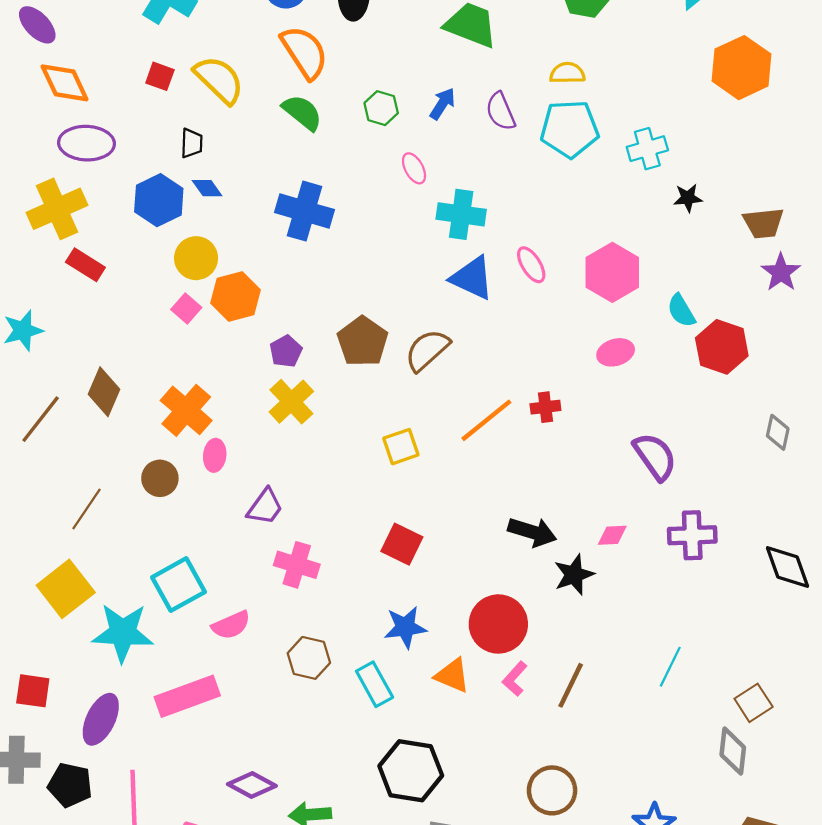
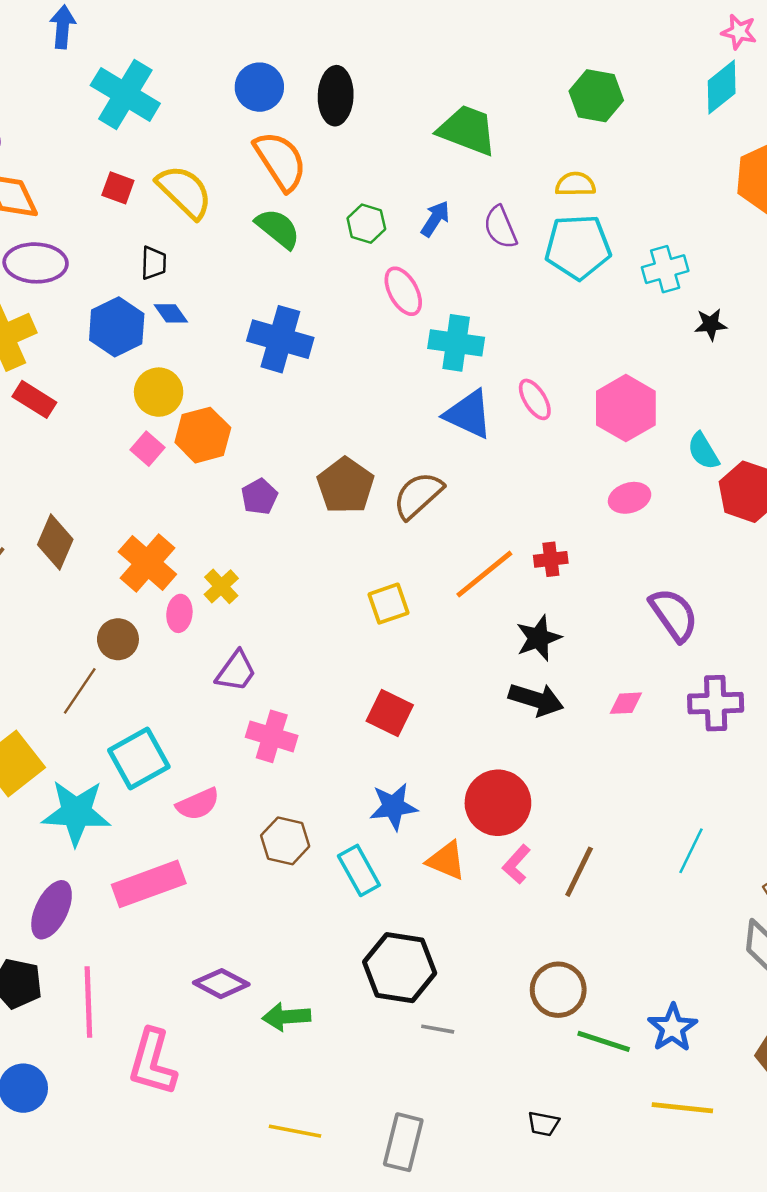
pink ellipse: (414, 168) -> (403, 291), size x1.4
yellow cross: (291, 402) -> (221, 586), moved, size x0.7
brown line: (87, 509) -> (80, 691), moved
black star: (574, 575) -> (539, 638), moved

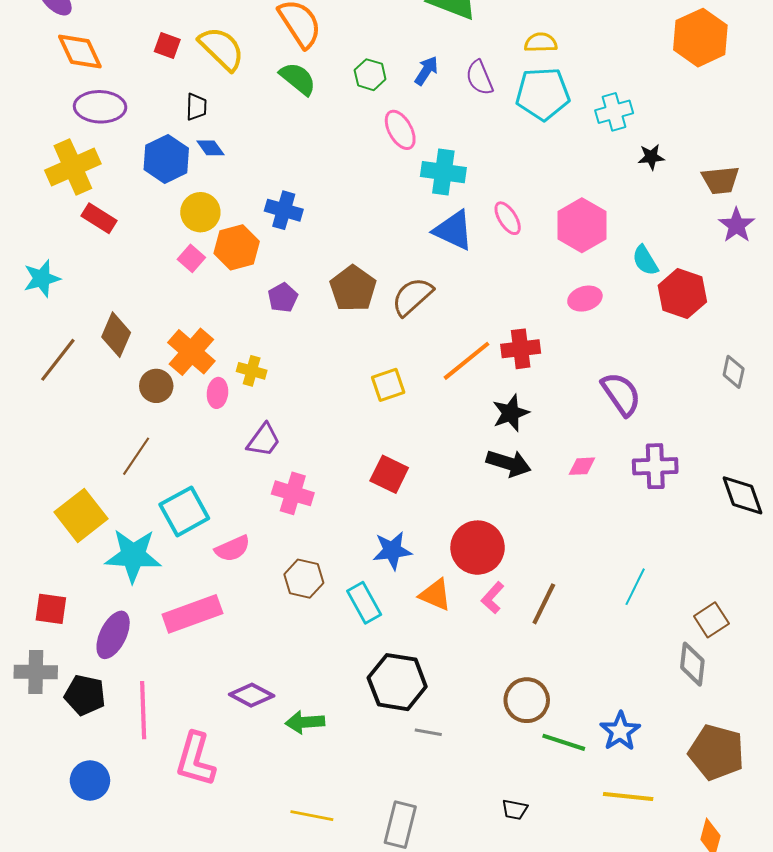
blue cross: (280, 339) -> (284, 210), moved, size x0.7
red cross: (551, 559) -> (521, 349), size x1.4
yellow cross: (221, 586) -> (252, 371), turned -32
brown circle: (118, 639) -> (156, 386), moved

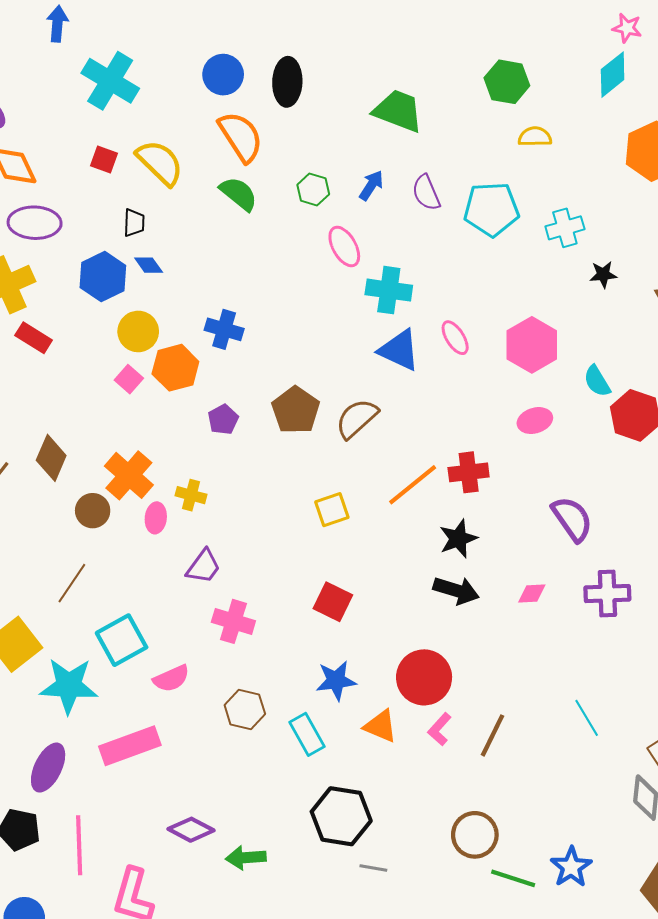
yellow semicircle: (541, 43) -> (535, 137), moved
cyan line: (635, 587) -> (587, 718), turned -57

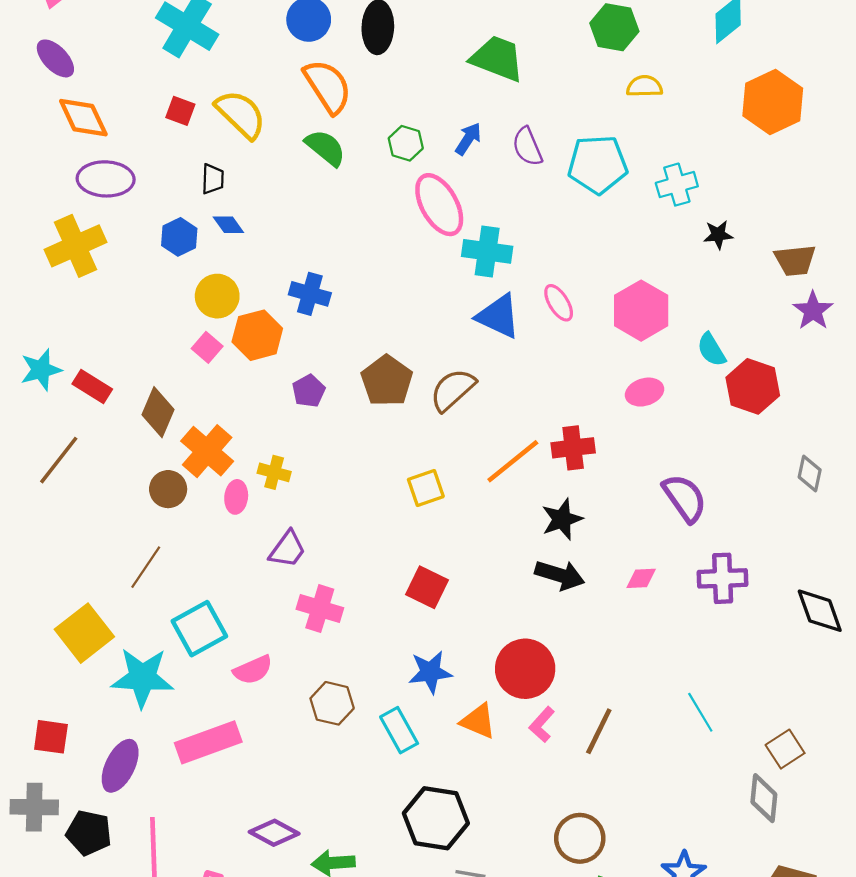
pink ellipse: (344, 247) -> (439, 205), size x1.4
blue hexagon: (103, 277) -> (179, 237), size x0.7
red rectangle: (34, 338) -> (92, 386), moved
brown diamond: (51, 458) -> (158, 412), moved

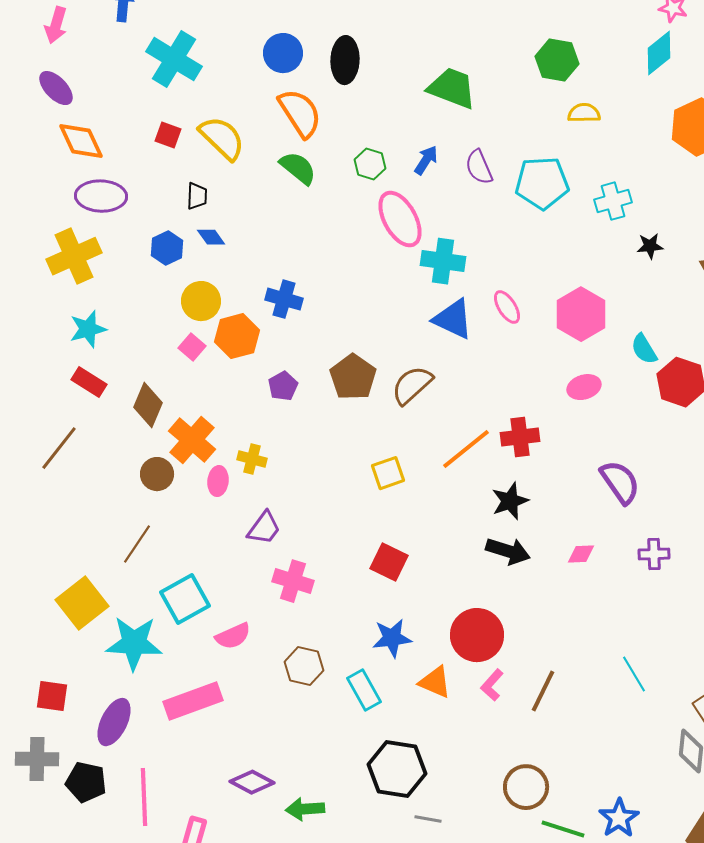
cyan star: (41, 370) -> (88, 329), moved
purple cross: (723, 578) -> (654, 554), size x0.7

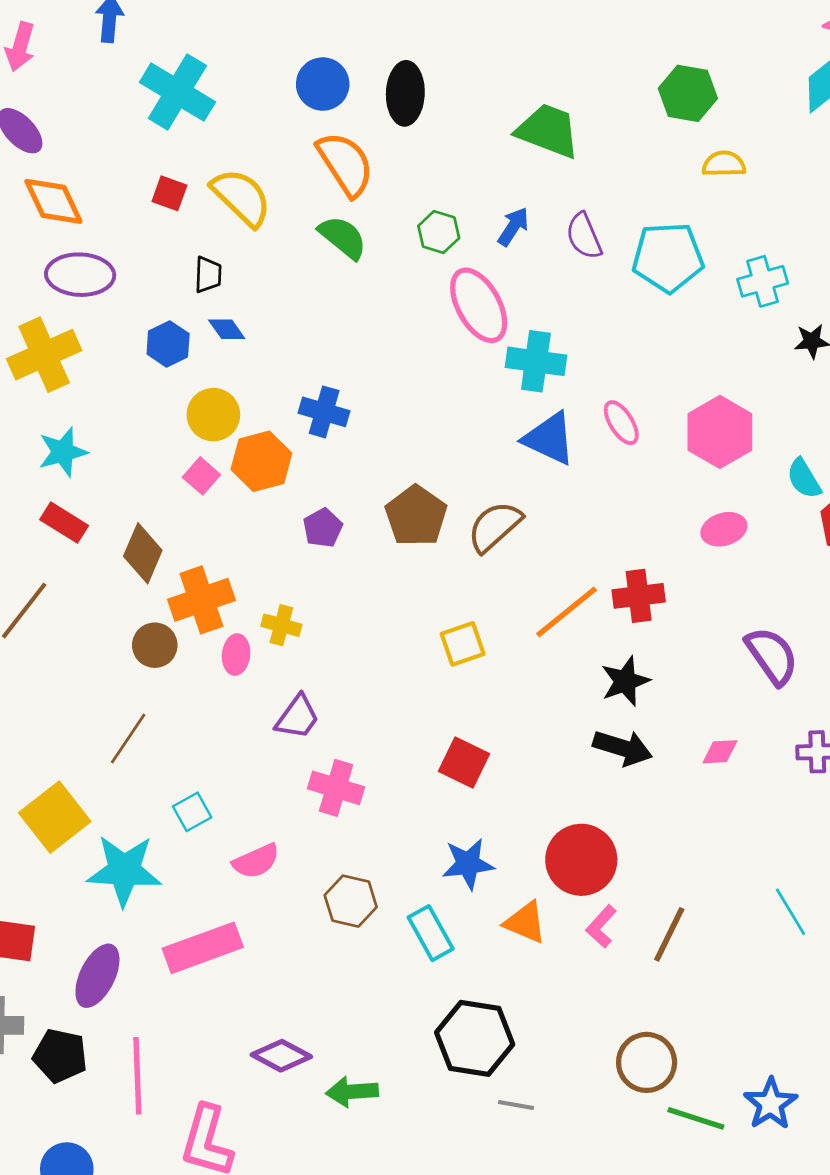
orange cross: (192, 440) -> (201, 600), turned 30
cyan square: (185, 599) -> (192, 812), size x0.6

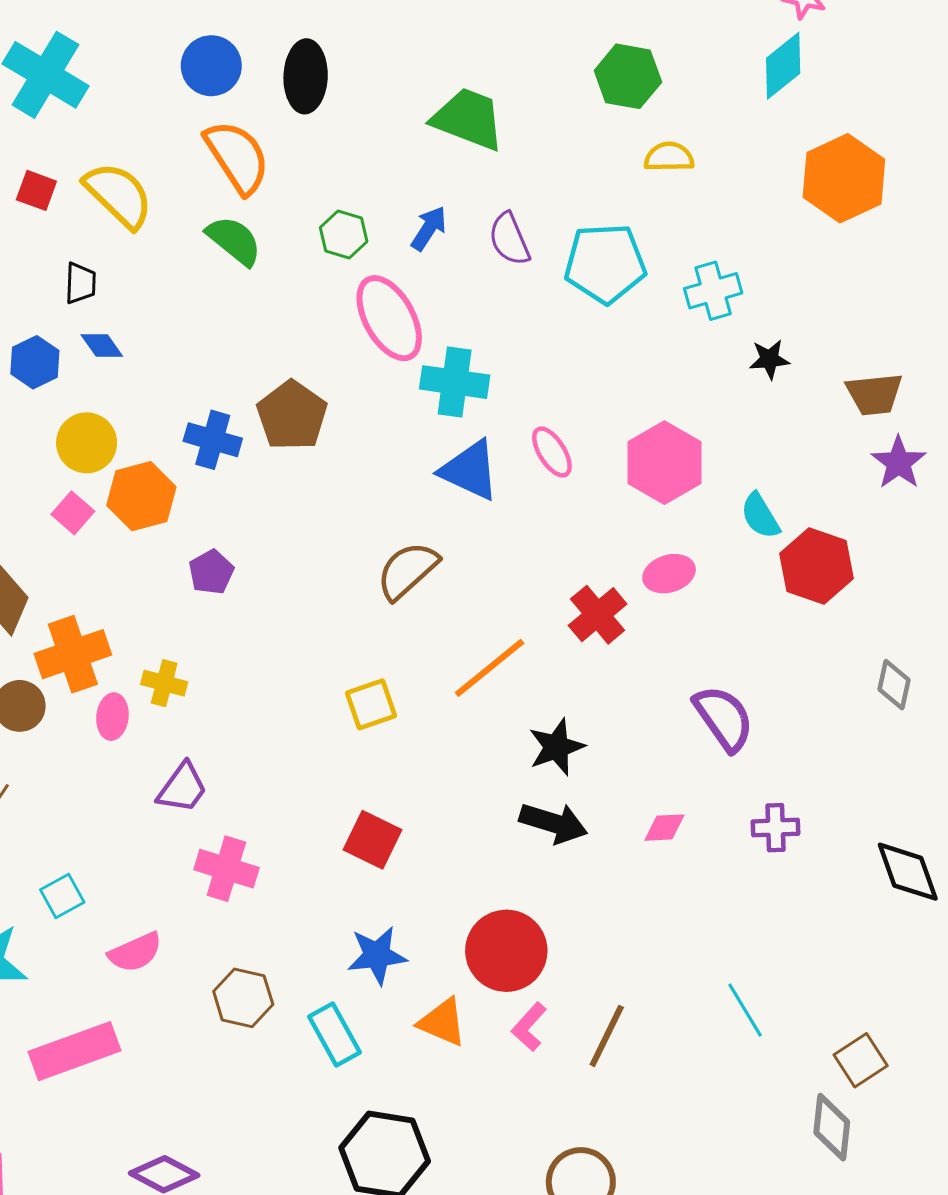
brown pentagon: (416, 516) -> (292, 415), moved
red cross: (639, 596) -> (598, 615), moved, turned -33

